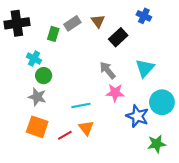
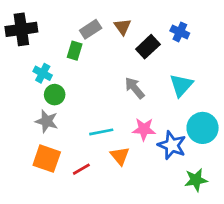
blue cross: (144, 16) -> (180, 32), moved
green rectangle: (53, 34) -> (75, 51), moved
pink star: (115, 93) -> (144, 129), moved
orange triangle: (86, 128) -> (120, 156), moved

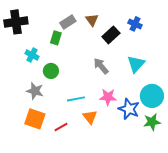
green circle: (55, 95) -> (51, 71), moved
green star: (196, 180) -> (152, 122), moved

